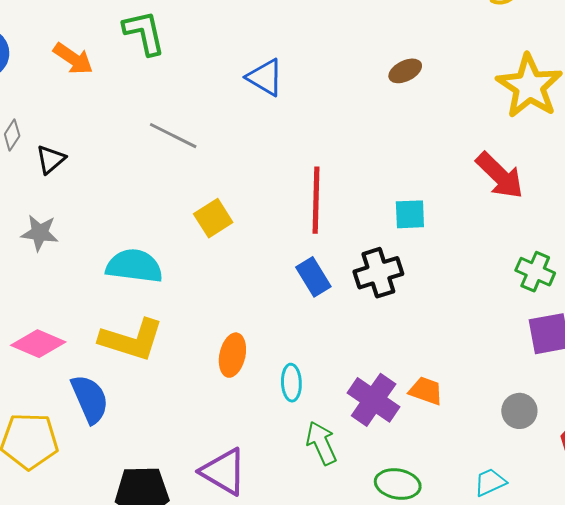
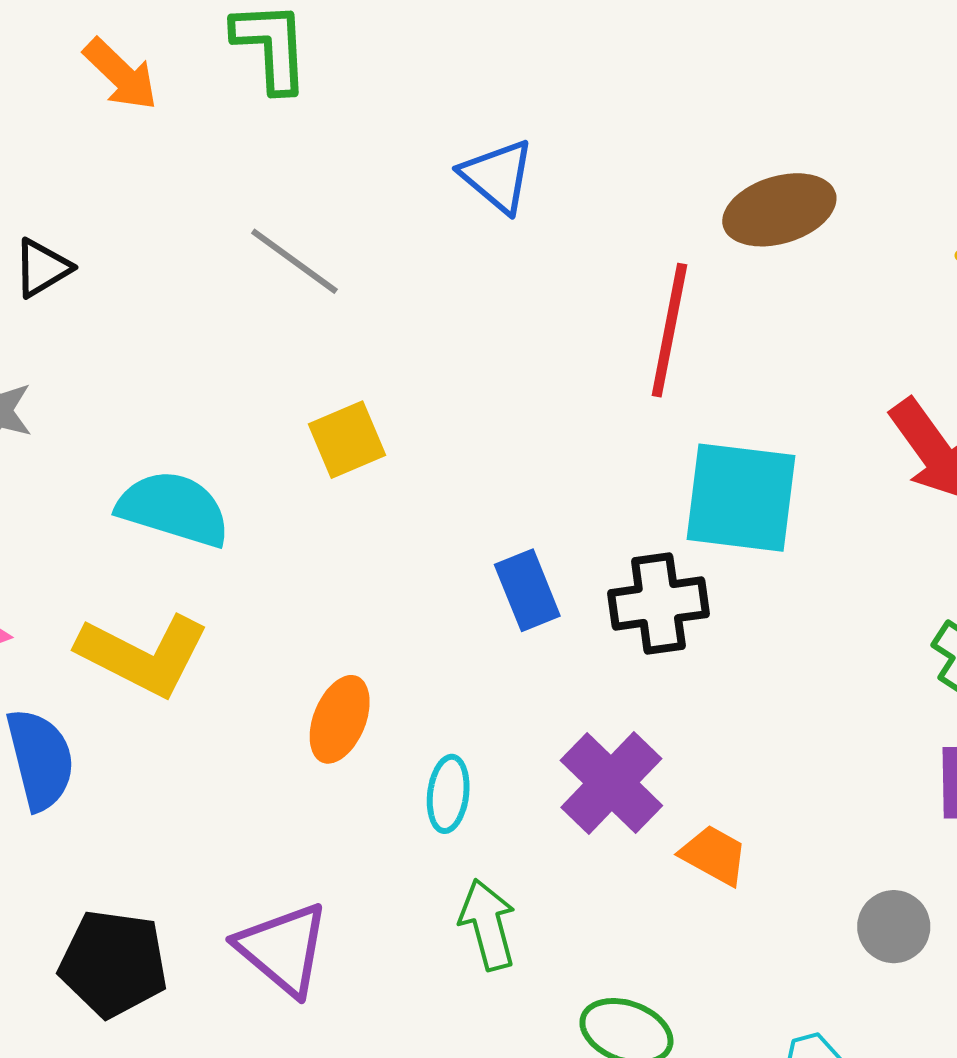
brown ellipse: (405, 71) -> (779, 210), size x1.6
red line: (316, 200) -> (669, 330), moved
cyan square: (410, 214) -> (741, 498), size x1.8
purple cross: (374, 400) -> (611, 783), moved

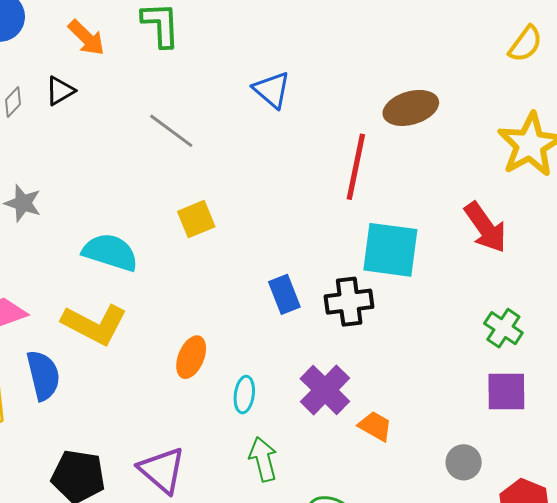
black triangle: (42, 268) -> (60, 91), moved

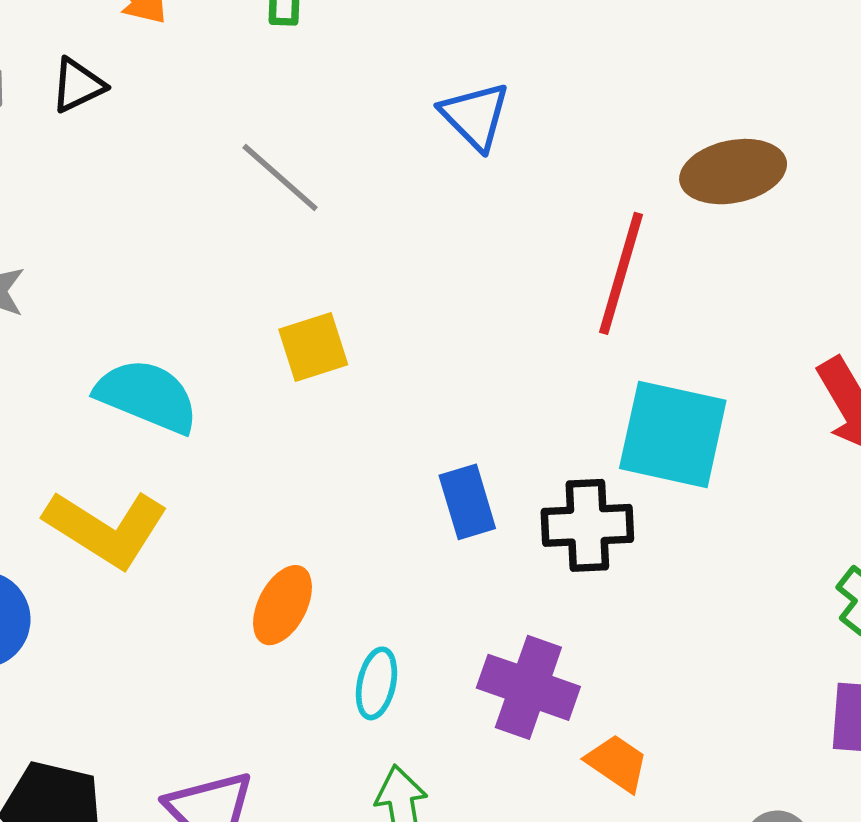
purple cross: (325, 390) -> (528, 687), turned -30

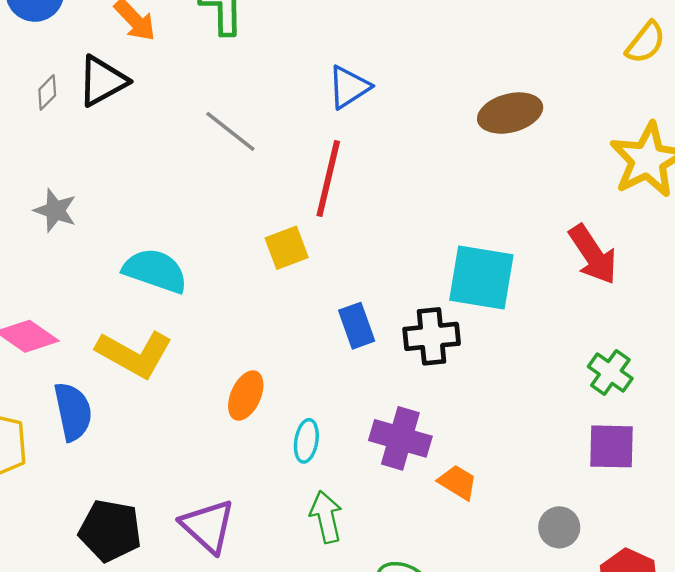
black triangle: (78, 85) -> (102, 81), size x1.5
blue triangle: (475, 116) -> (349, 87), turned 45
red line: (621, 273) -> (328, 178), moved
yellow square: (313, 347) -> (287, 248), moved

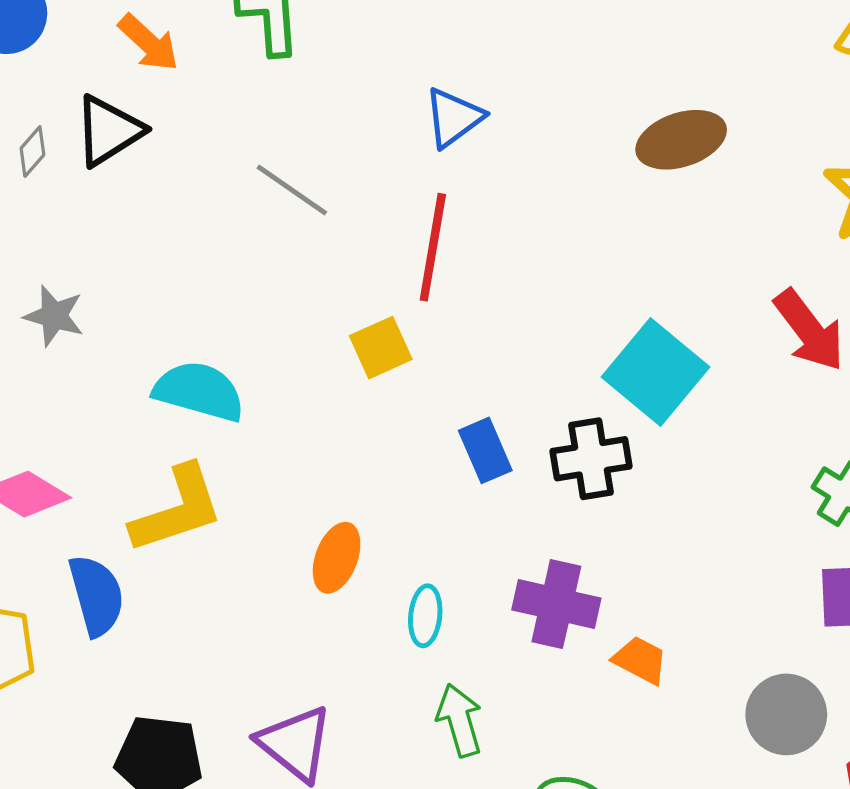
cyan square: (481, 277) -> (655, 372), turned 34
yellow L-shape: (134, 354) -> (177, 509), turned -44
gray circle: (559, 527) -> (786, 714), size x1.4

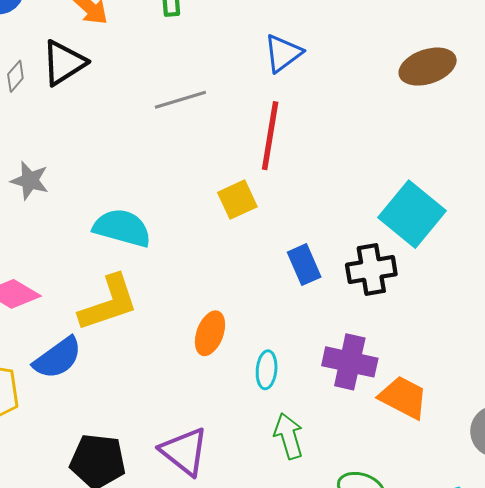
gray line: (292, 190) -> (180, 100), turned -51
blue semicircle: (96, 595) -> (58, 358), turned 70
orange trapezoid: (640, 660) -> (403, 397), size x1.4

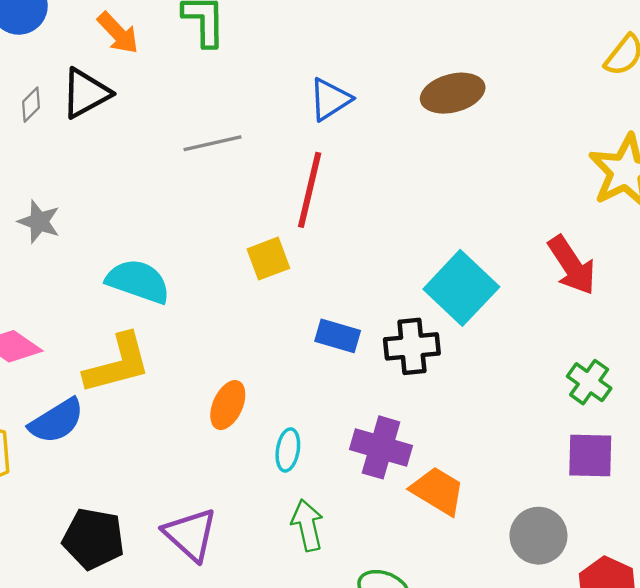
brown ellipse: (428, 67) -> (453, 93), moved
blue rectangle: (304, 265) -> (338, 336), turned -54

